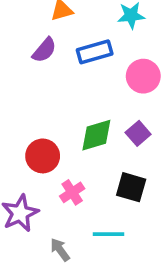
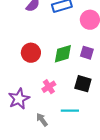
purple square: (138, 133) -> (87, 53), turned -32
red circle: (43, 156) -> (31, 53), moved

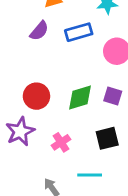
black square: (83, 84) -> (107, 138), turned -30
purple star: (19, 99) -> (20, 131), moved

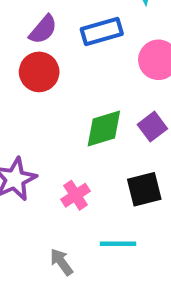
red circle: (36, 96) -> (39, 72), moved
purple square: (113, 96) -> (152, 127), turned 36

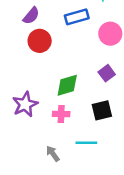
purple semicircle: (43, 29) -> (31, 16), moved
green diamond: (104, 129) -> (67, 85), moved
pink cross: (76, 195) -> (61, 114), turned 35

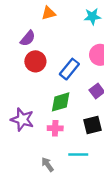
blue rectangle: (77, 17) -> (69, 69), moved, turned -35
purple star: (25, 104) -> (22, 119), turned -30

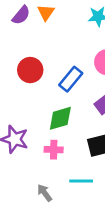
orange triangle: (49, 13) -> (46, 13), turned -40
purple semicircle: (28, 38) -> (21, 15), moved

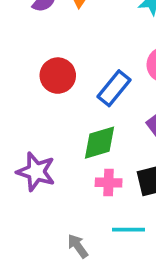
pink cross: (54, 150) -> (109, 183), moved

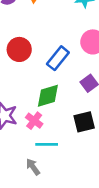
pink cross: (109, 183) -> (34, 121), moved, turned 35
cyan line: (129, 230) -> (47, 144), moved

